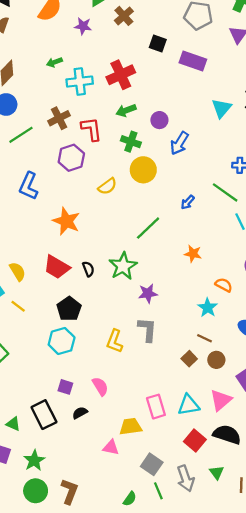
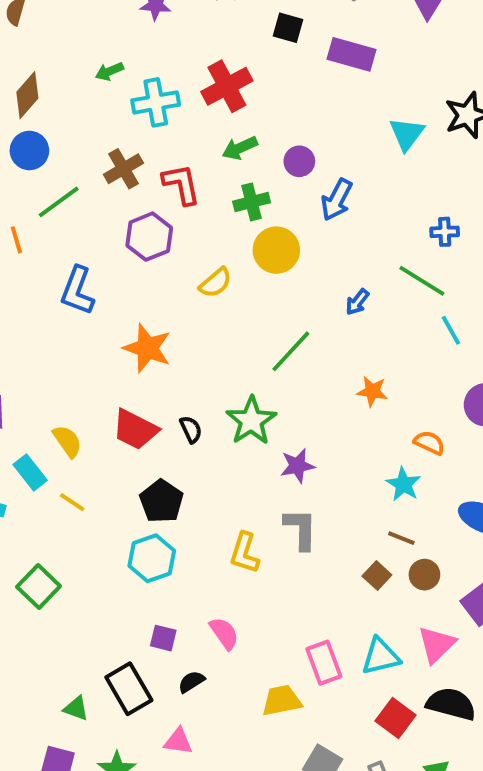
green cross: (131, 142) -> (252, 202), turned -30
pink triangle: (111, 447) -> (178, 741), moved

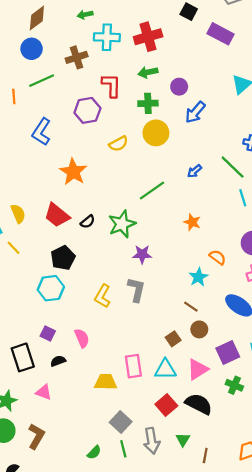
brown cross: (123, 169) -> (77, 57), moved
black semicircle: (191, 429) -> (88, 222), turned 64
brown square: (377, 576) -> (173, 339), moved

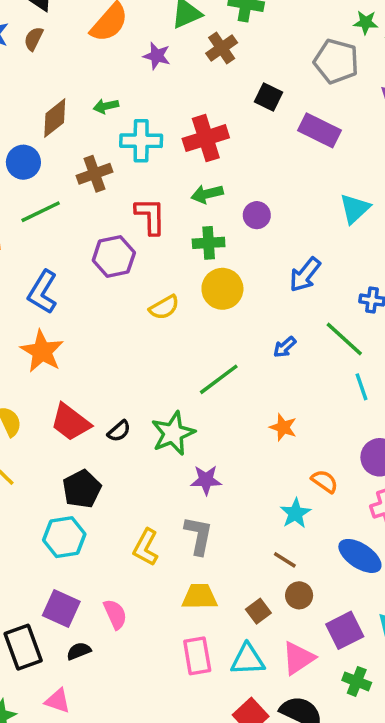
brown diamond: (37, 18) -> (55, 118), moved
blue arrow: (195, 112) -> (305, 275), moved
orange star: (73, 172) -> (42, 351), moved
purple square: (48, 334) -> (61, 609), size x1.5
yellow trapezoid: (106, 382) -> (200, 597), moved

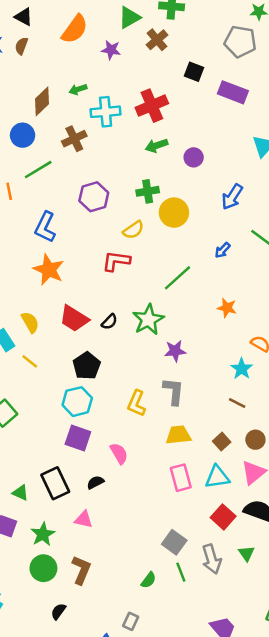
red L-shape: (150, 216) -> (116, 261), moved, turned -76
green cross: (209, 243) -> (148, 191), moved
brown circle: (299, 595) -> (255, 440), moved
purple square: (61, 609) -> (78, 438), moved

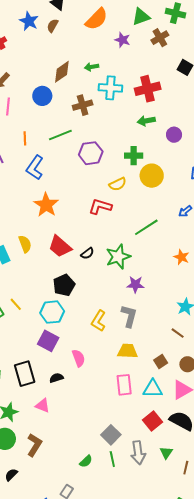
green line: (38, 170) -> (60, 135), moved
blue L-shape: (45, 227) -> (35, 168), moved
yellow line: (30, 361) -> (16, 304), moved

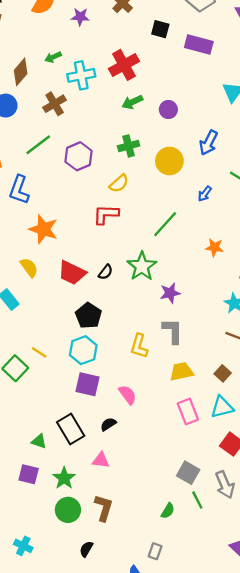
yellow circle: (152, 176) -> (169, 161), moved
yellow semicircle: (25, 244) -> (29, 268), moved

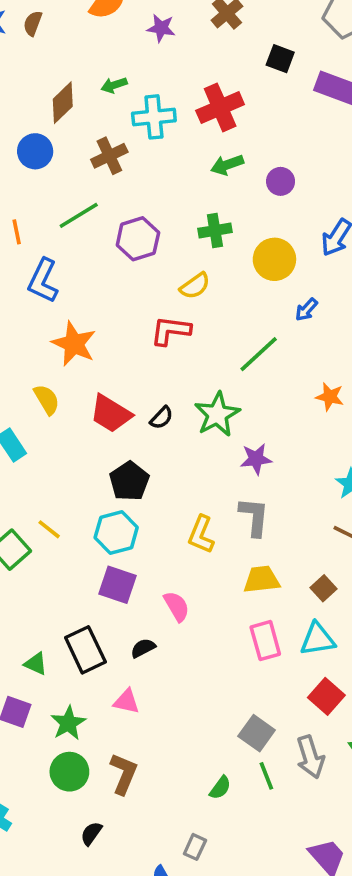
blue arrow: (205, 194) -> (306, 310), moved

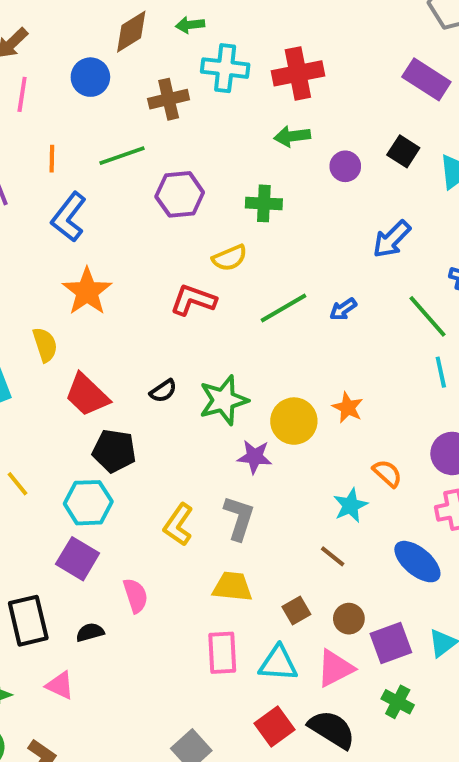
black square: (280, 59) -> (403, 151), moved
yellow circle: (274, 259) -> (294, 421), moved
green line: (259, 354) -> (284, 308), moved
red trapezoid: (111, 414) -> (87, 395), moved
black pentagon: (129, 481) -> (114, 451), turned 30

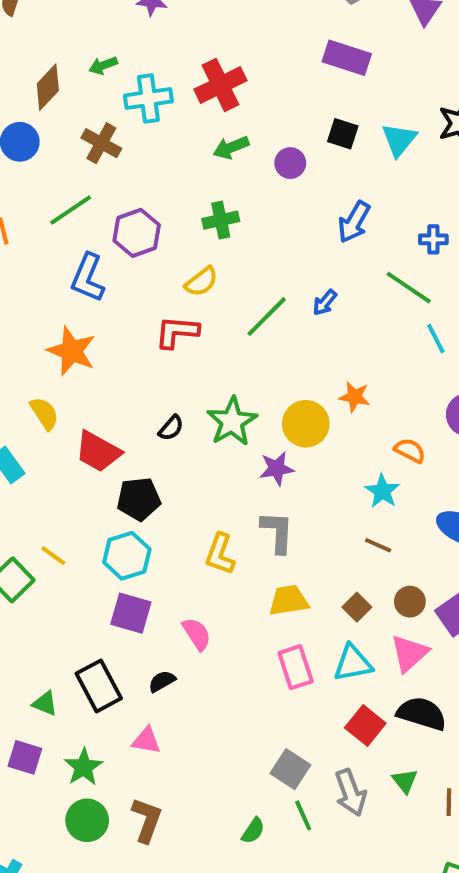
brown cross: (169, 99) -> (101, 143), turned -33
blue L-shape: (69, 217) -> (88, 278), moved

